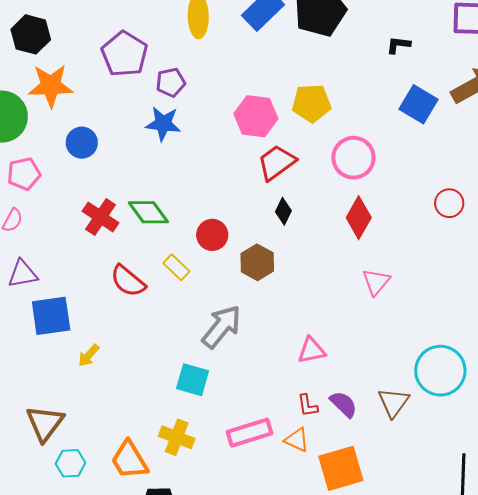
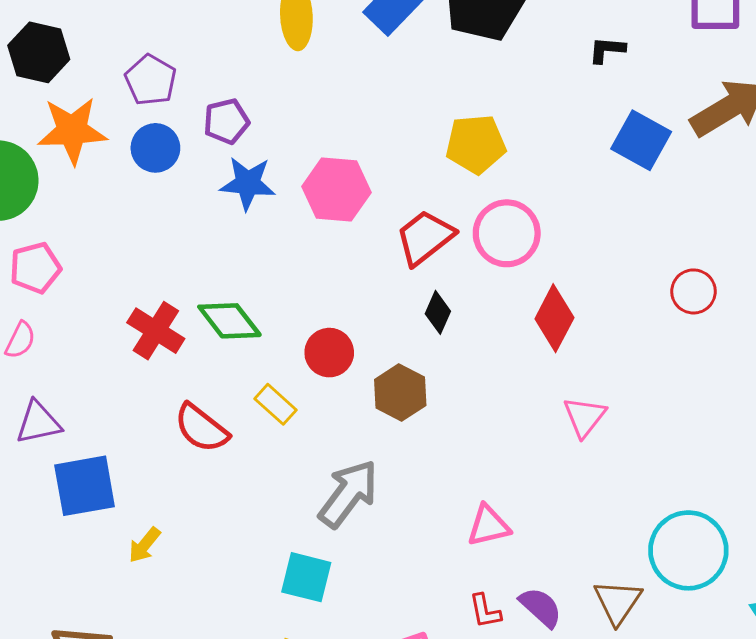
purple pentagon: (125, 54) -> (151, 80), moved, size x0.7
purple pentagon: (171, 82) -> (226, 121), moved
pink hexagon: (256, 116) -> (336, 189), moved
blue circle: (82, 143) -> (155, 148), moved
pink circle: (353, 158) -> (507, 233), moved

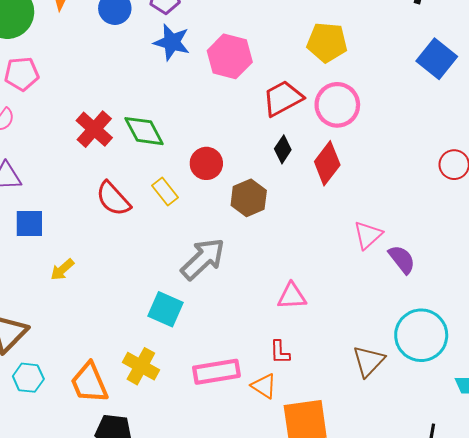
red diamond: (554, 318) -> (327, 163), moved
blue square: (85, 486) -> (29, 224), size x0.7
purple semicircle: (541, 607) -> (402, 259), moved

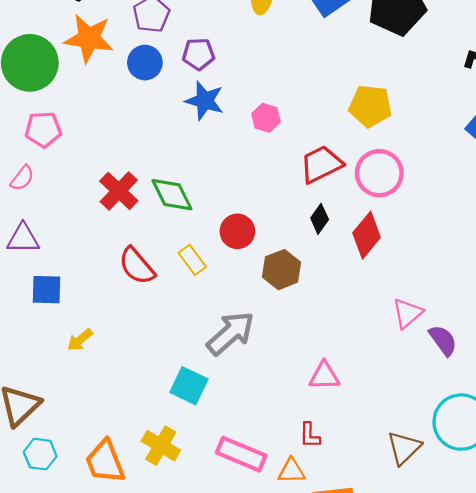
pink hexagon: (230, 56) -> (266, 118), size x0.6
pink rectangle: (216, 372) -> (241, 454), turned 30
orange triangle: (264, 386) -> (291, 471), turned -36

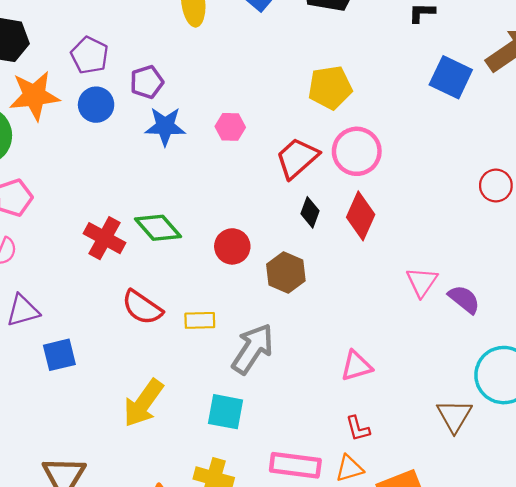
yellow rectangle: (192, 260) -> (200, 320), moved, turned -40
yellow arrow: (80, 340) -> (143, 403), moved, size x1.8

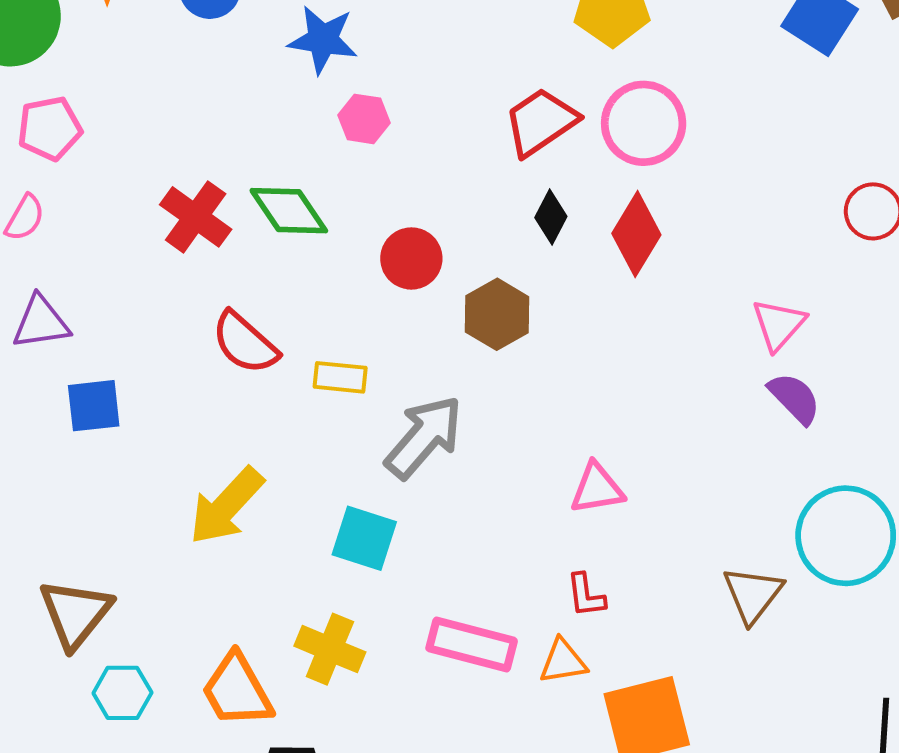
pink hexagon: (230, 127) -> (364, 119), moved
pink triangle: (422, 282) -> (779, 324), moved

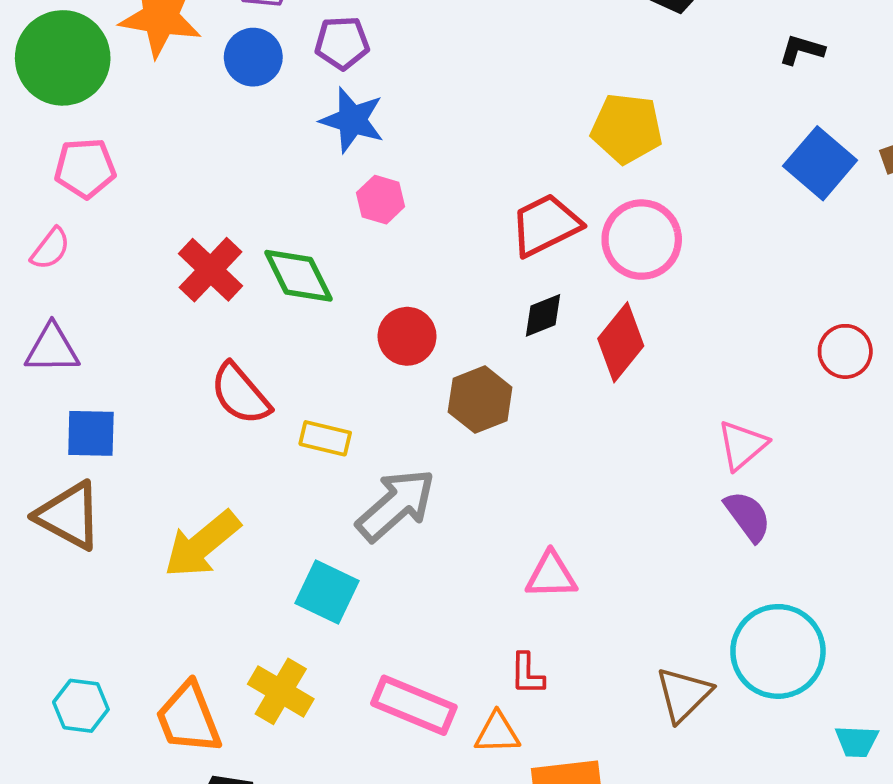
black diamond: (551, 217) -> (543, 315), turned 33
brown triangle: (75, 614) -> (69, 516), moved, turned -48

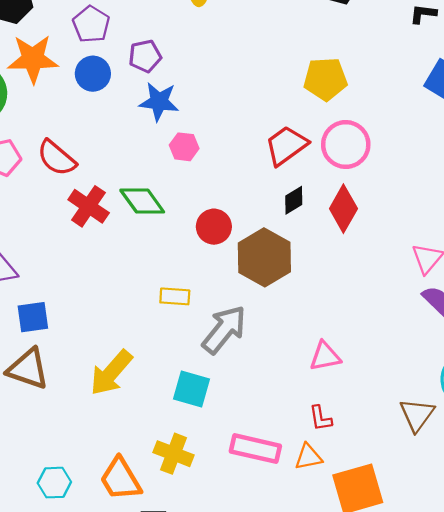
red semicircle: (240, 394) -> (57, 158), moved
brown hexagon: (480, 400) -> (264, 257), size x1.4

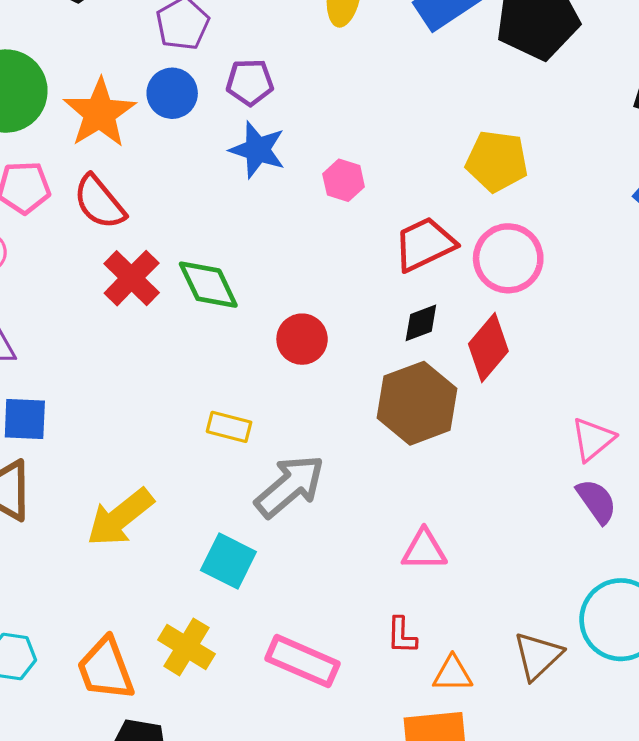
orange star: (33, 59) -> (100, 113), moved, turned 30
pink hexagon: (184, 147) -> (344, 180), moved
brown hexagon: (264, 257) -> (417, 403), moved
orange triangle: (308, 457) -> (453, 674), moved

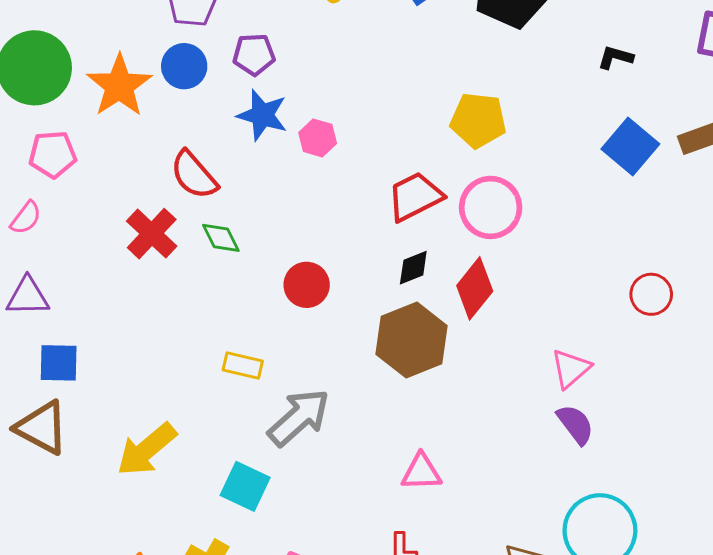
pink hexagon: (344, 180) -> (318, 138), moved
red semicircle: (99, 202) -> (194, 175), moved
green diamond: (208, 285) -> (221, 238), size x0.7

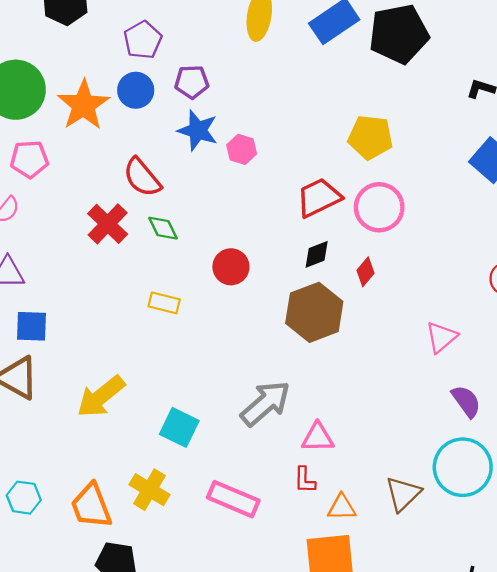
red diamond: (475, 288) -> (365, 272), size x0.6
yellow rectangle: (243, 365) -> (164, 303), moved
gray arrow: (299, 417) -> (265, 403), moved
purple semicircle: (575, 424) -> (466, 401), moved
pink triangle: (421, 472) -> (318, 438), moved

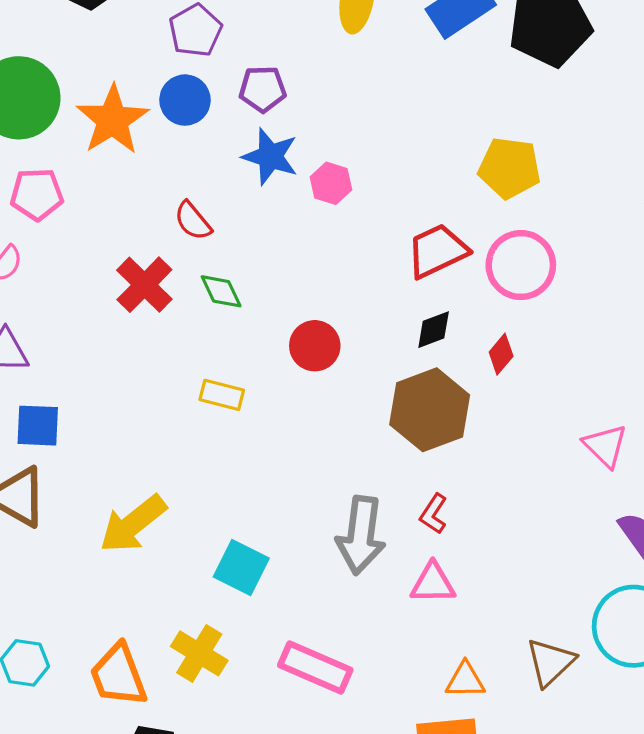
red semicircle: (142, 177) -> (193, 221), size x0.7
pink triangle: (441, 337) -> (605, 446), turned -36
gray arrow: (265, 403) -> (361, 535), turned 138
red L-shape: (305, 480) -> (434, 514), moved, turned 32

